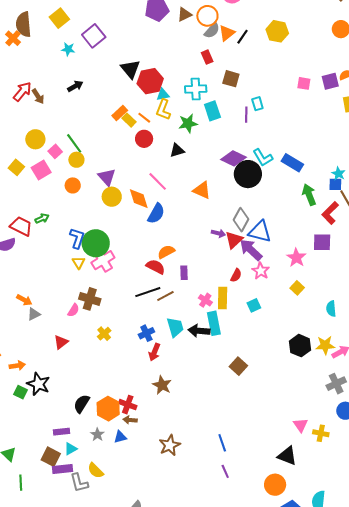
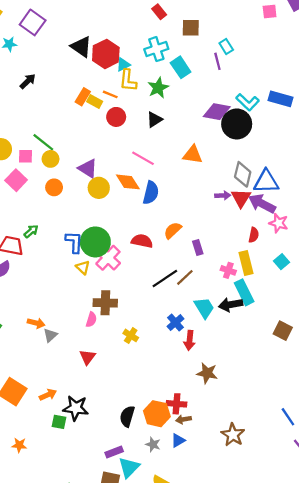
pink square: (55, 151) -> (26, 156), turned -32
red semicircle: (156, 267) -> (142, 241), moved
cyan triangle: (71, 449) -> (129, 467), size x1.5

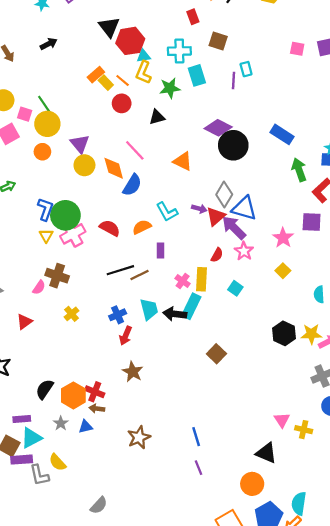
cyan L-shape: (248, 102) -> (167, 212), moved
yellow circle: (51, 159) -> (47, 124), size x1.5
cyan square: (282, 262) -> (235, 288), turned -32
cyan rectangle: (244, 292) -> (191, 306), turned 35

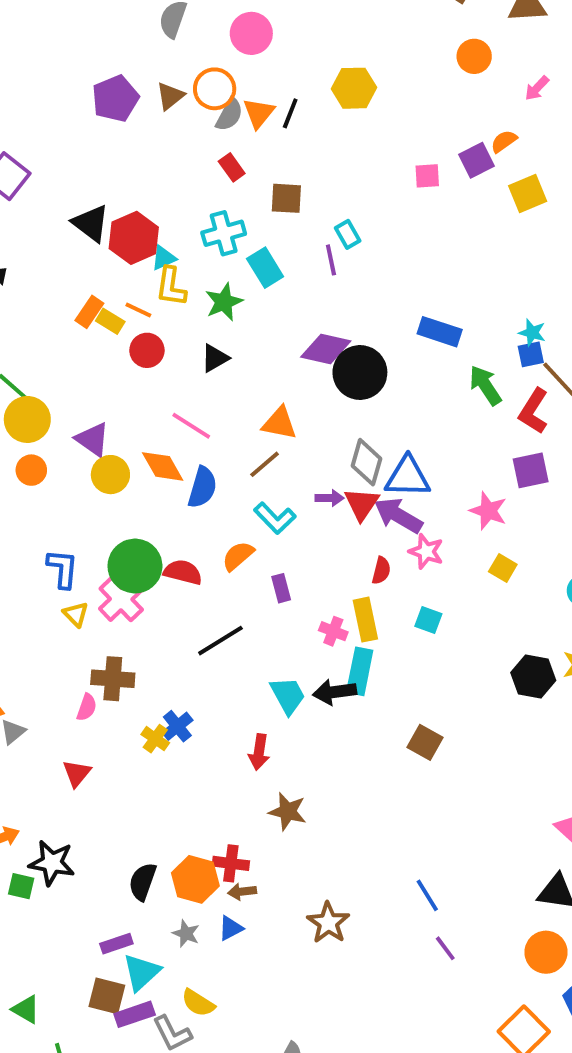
green circle: (65, 215) -> (135, 566), moved
brown line: (140, 275) -> (265, 464), moved
blue cross: (118, 315) -> (177, 726), moved

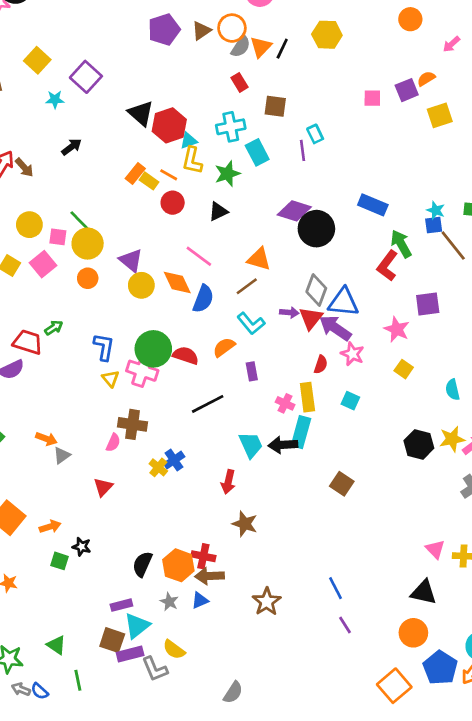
red L-shape: (534, 411) -> (387, 266), moved
pink cross: (121, 599) -> (142, 371), turned -32
black star: (52, 863) -> (82, 547), size x0.6
brown arrow: (242, 892) -> (210, 576), size x1.5

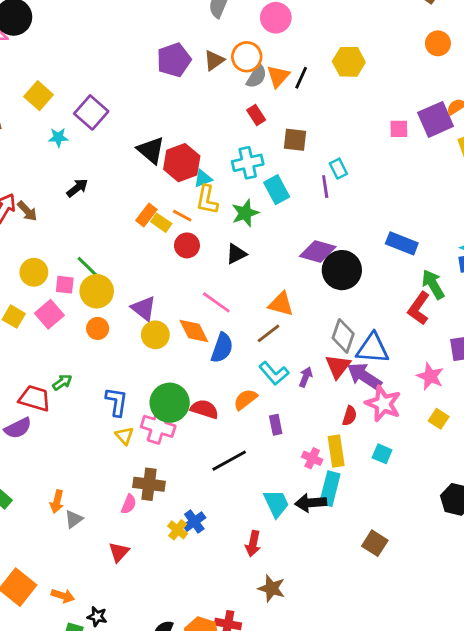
purple square: (407, 90) -> (436, 119), size x1.4
purple arrow: (289, 312) -> (306, 377), moved, turned -72
pink star: (352, 354) -> (383, 404), size x1.4
orange arrow: (46, 439) -> (57, 502), turned 84
orange arrow: (50, 527) -> (63, 596), turned 36

